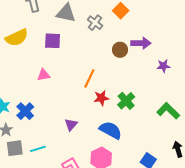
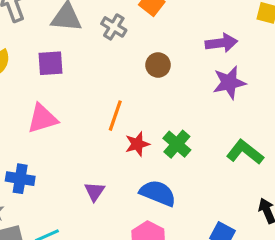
purple arrow: (141, 43) -> (221, 43), moved
purple star: (163, 66) -> (229, 83), size x1.5
pink triangle: (44, 75) -> (42, 119), size x1.5
blue cross: (25, 111) -> (20, 179), turned -30

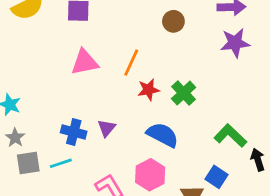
pink triangle: (42, 119) -> (85, 62), moved
green L-shape: (245, 152) -> (230, 136), moved
blue cross: (20, 179) -> (74, 132), moved

